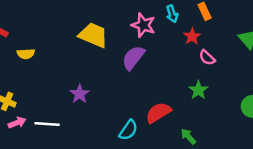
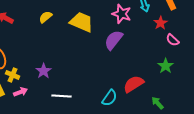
yellow semicircle: (26, 54) -> (46, 17), moved, turned 144
purple star: (80, 94) -> (44, 71), moved
white line: (47, 124) -> (62, 96), moved

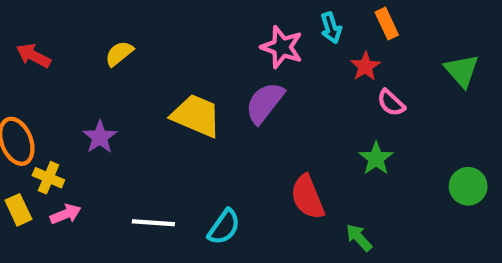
yellow trapezoid: (82, 22) -> (196, 116), moved
purple star: (44, 71) -> (100, 137), moved
red semicircle: (134, 84) -> (308, 197), turned -80
cyan semicircle: (110, 98) -> (224, 227), moved

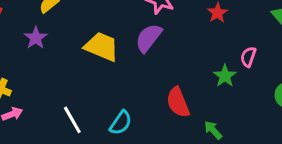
pink semicircle: (391, 103) -> (248, 57), moved, turned 66
purple star: (100, 137) -> (36, 38), moved
white line: (153, 223) -> (72, 120), turned 56

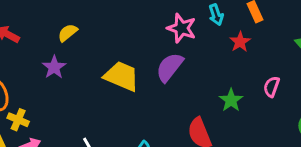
green star: (225, 76) -> (231, 100), moved

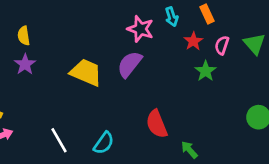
yellow semicircle: (68, 33) -> (24, 36), moved, turned -60
pink semicircle: (272, 87) -> (222, 45), moved
green star: (231, 100) -> (206, 71), moved

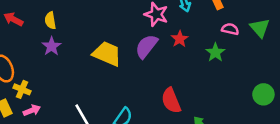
red star: (193, 41) -> (180, 39), moved
pink semicircle: (222, 45) -> (230, 29), turned 84

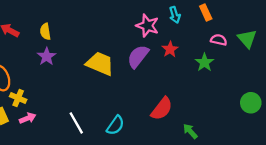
red semicircle: (171, 101) -> (162, 109), turned -120

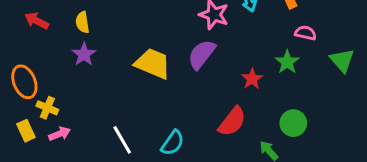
green triangle: (247, 39) -> (342, 60), moved
red star: (170, 49) -> (252, 79), moved
green circle: (251, 103) -> (293, 123), moved

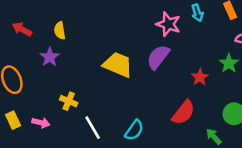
purple star: (84, 54) -> (50, 57), moved
yellow cross: (47, 108) -> (69, 101), moved
pink arrow: (60, 134) -> (41, 123), turned 36

